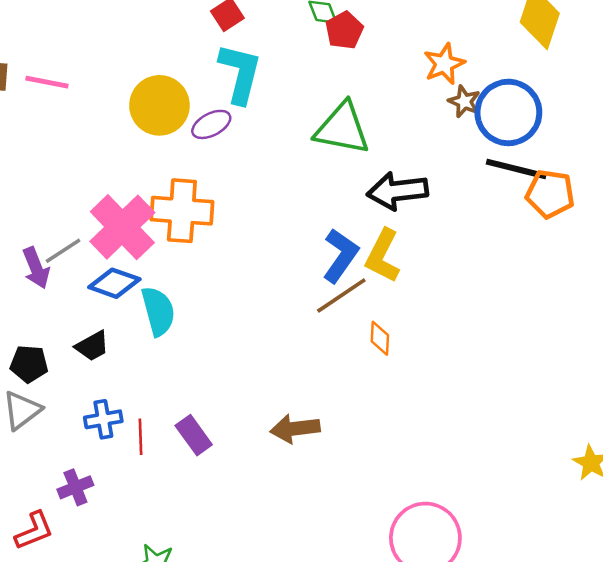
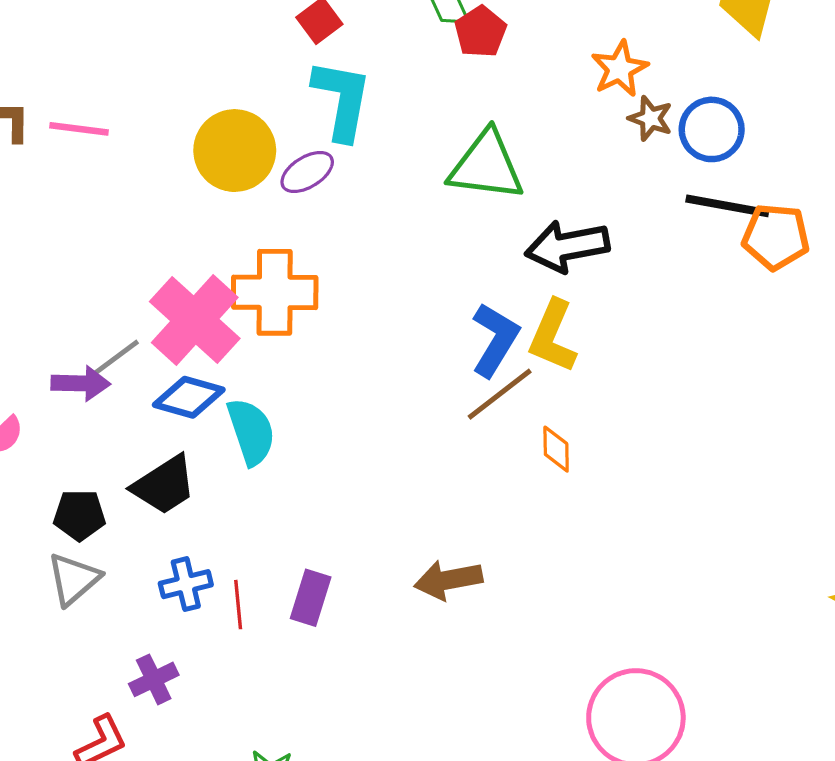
blue circle: (508, 112) -> (712, 129), size x0.7
purple arrow: (36, 268) -> (81, 383), turned -63
black trapezoid: (92, 346) -> (164, 485), size x1.4
purple rectangle: (194, 435) -> (311, 598), turned 57

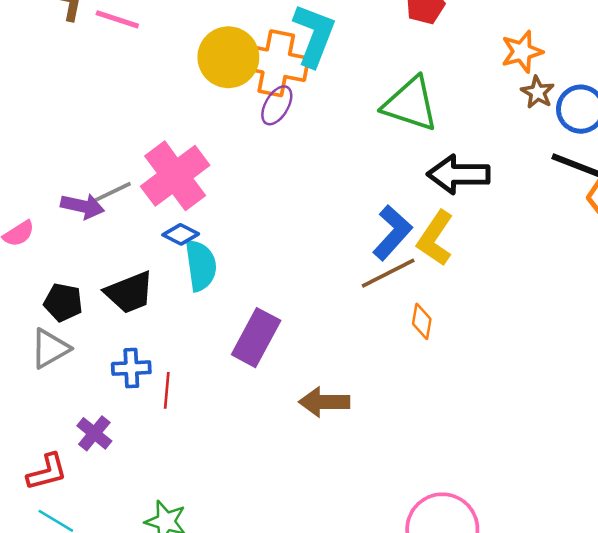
purple ellipse: (307, 172) -> (277, 105), moved, turned -39
orange cross: (275, 292) -> (276, 63), moved
blue diamond: (189, 397) -> (181, 234), moved, size x0.7
purple rectangle: (311, 598) -> (256, 338), moved, size x1.4
purple cross: (154, 679) -> (94, 433), turned -36

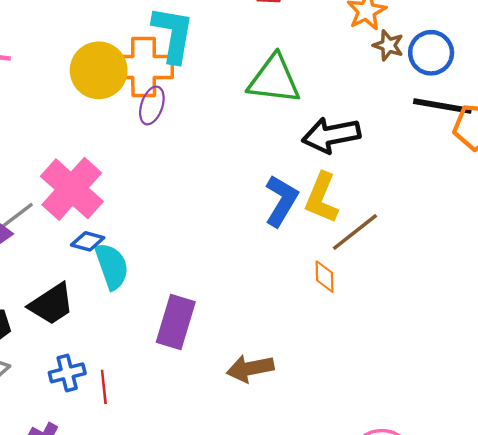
brown line: (388, 273) -> (355, 232), moved

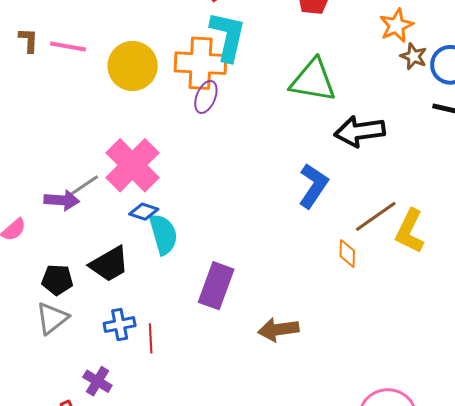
yellow circle: (99, 70) -> (133, 66), moved
yellow L-shape: (322, 198) -> (410, 231), moved

